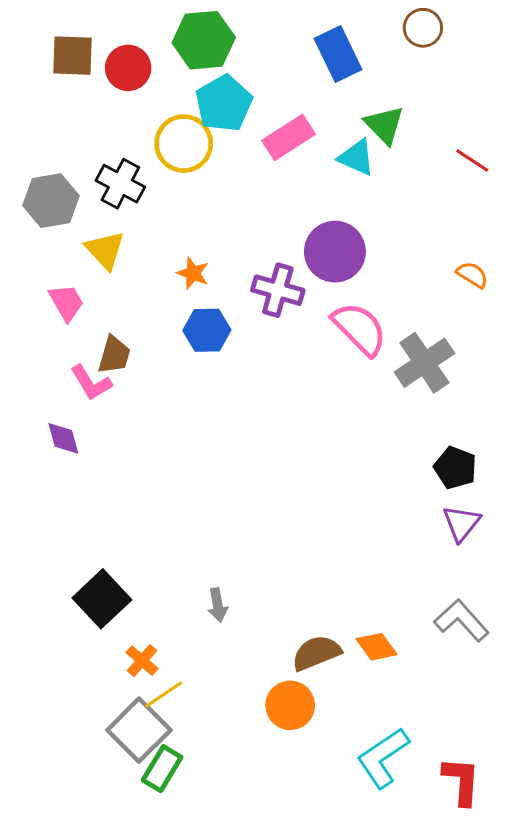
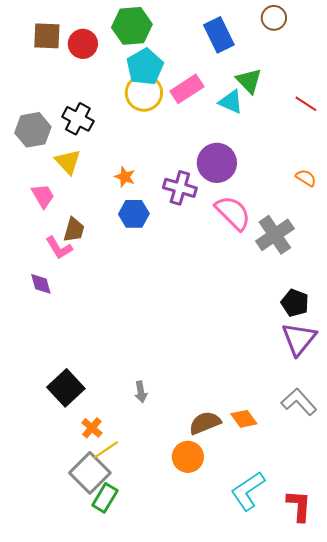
yellow circle: (184, 144) -> (144, 93), moved
purple triangle: (461, 523) -> (299, 339), size x1.4

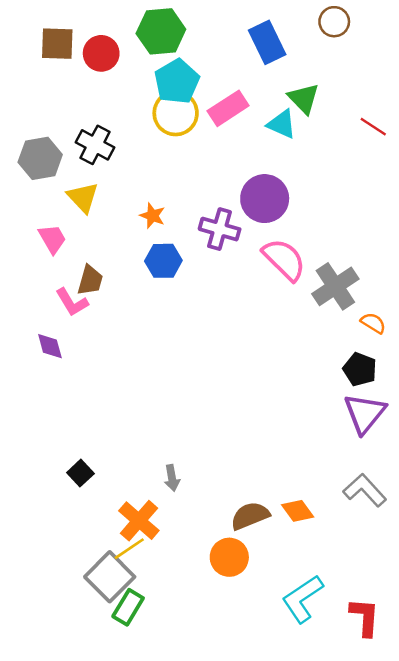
orange semicircle: (306, 178) -> (373, 323), moved
black square: (66, 388) -> (80, 473), size x0.6
orange cross: (92, 428) -> (139, 521), moved, size x1.6

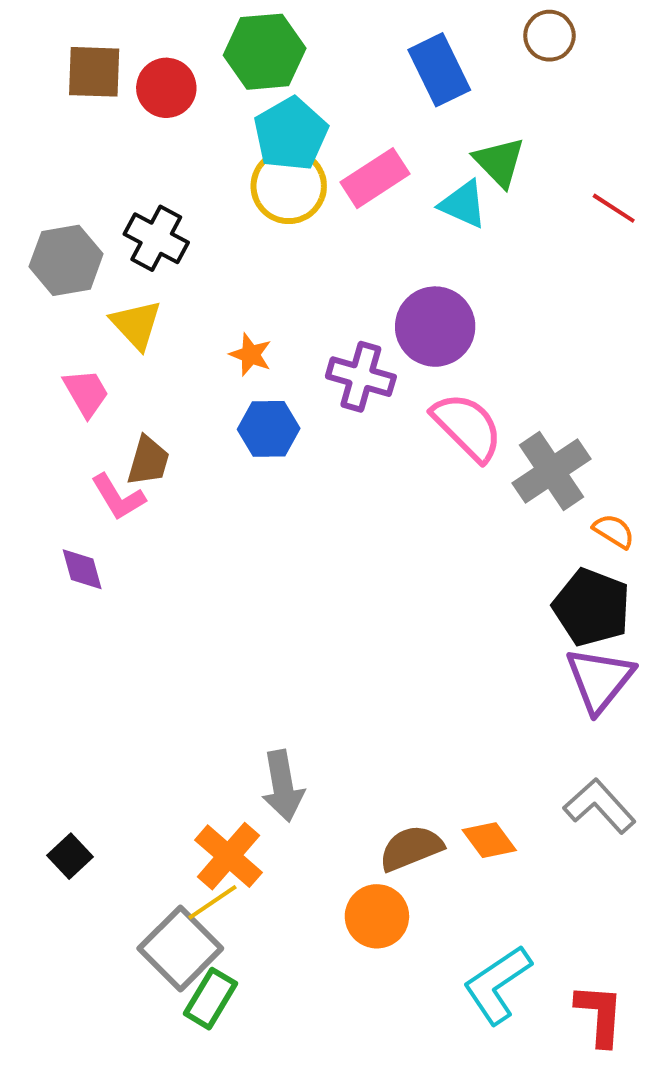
black pentagon: (360, 369) -> (592, 607), size x1.4
black square: (80, 473) -> (70, 856), moved
gray arrow: (172, 478) -> (283, 786), size x1.6

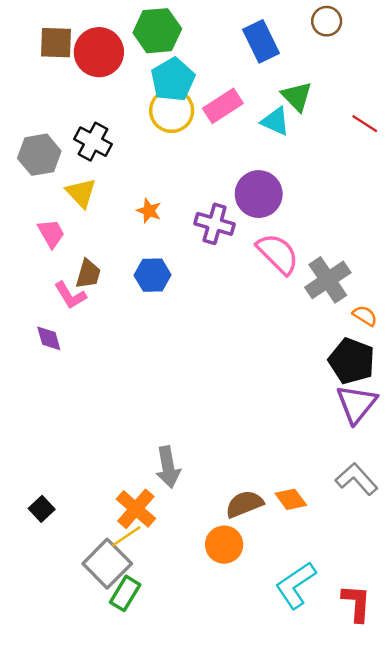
red circle: (166, 88) -> (99, 52), size x1.4
blue hexagon: (269, 429) -> (153, 275), moved

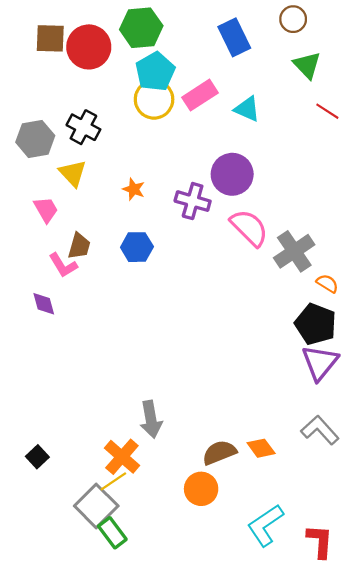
green triangle: (297, 96) -> (307, 65), moved
green rectangle: (125, 593) -> (112, 533), turned -68

